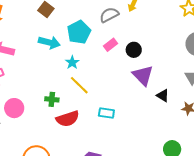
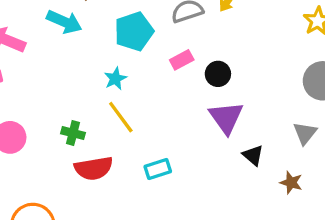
cyan arrow: (49, 42) -> (64, 22), moved
cyan rectangle: (106, 113) -> (158, 169), turned -35

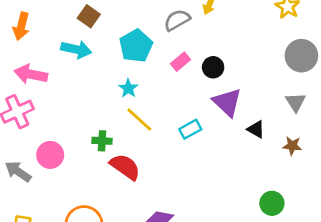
red semicircle: (94, 168) -> (125, 167), turned -124
cyan rectangle: (158, 169) -> (190, 129), moved

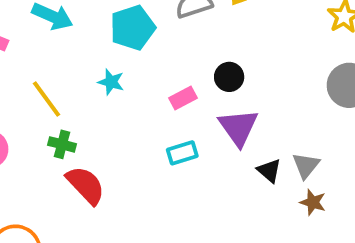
pink rectangle: (180, 62) -> (183, 98), moved
cyan star: (128, 88) -> (111, 82), turned -30
gray triangle: (296, 102) -> (306, 165), moved
yellow line: (139, 120) -> (46, 99), moved

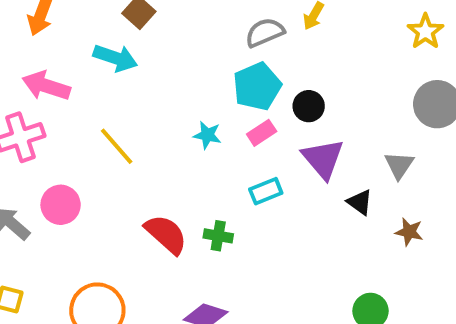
cyan pentagon: (133, 28) -> (257, 86), moved
cyan star: (111, 82) -> (207, 135), moved
green cross: (62, 144) -> (218, 236), moved
gray triangle: (306, 165) -> (399, 165), moved

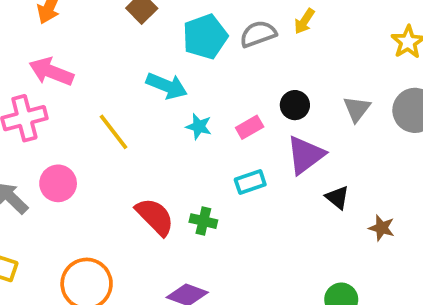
cyan arrow: (115, 58) -> (167, 86), moved
cyan pentagon: (257, 86) -> (205, 37), moved
purple triangle: (323, 159) -> (305, 155), turned 30
gray triangle: (399, 165) -> (357, 109), moved

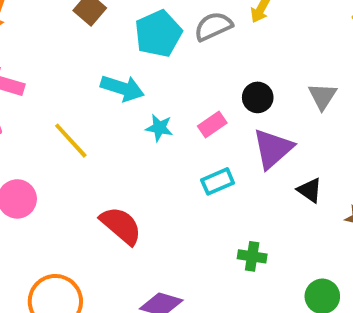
green cross: (203, 221) -> (252, 256), moved

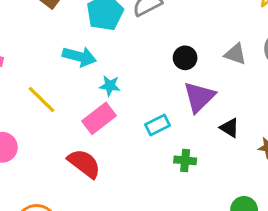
gray triangle: (322, 96) -> (235, 54), turned -40
pink rectangle: (212, 124) -> (99, 118), moved, size x1.5
green cross: (252, 256) -> (185, 160), moved

